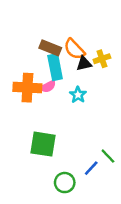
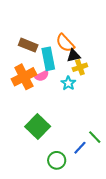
brown rectangle: (50, 48) -> (28, 45), moved
yellow cross: (102, 59) -> (80, 67), moved
orange cross: (27, 88) -> (24, 77), turned -30
green square: (43, 144) -> (38, 127), turned 35

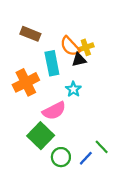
brown rectangle: (28, 45) -> (30, 34), moved
yellow cross: (80, 67) -> (86, 47), moved
pink semicircle: (42, 76) -> (54, 111), moved, size x1.5
green circle: (57, 160) -> (61, 157), moved

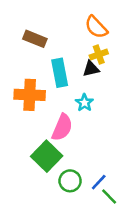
orange semicircle: (70, 46) -> (96, 27), moved
orange cross: (26, 82) -> (30, 95), turned 30
pink semicircle: (54, 111) -> (62, 127), turned -40
green line: (102, 147) -> (109, 197), moved

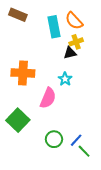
brown rectangle: (35, 39) -> (18, 15), moved
cyan rectangle: (60, 73) -> (54, 27), moved
green square: (47, 156) -> (18, 120), moved

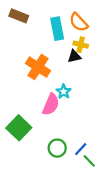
yellow cross: (76, 42) -> (81, 45), turned 32
orange cross: (23, 73) -> (38, 67), moved, turned 30
cyan star: (65, 79) -> (64, 92), moved

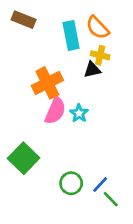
orange cross: (38, 67) -> (47, 83), turned 30
pink semicircle: (51, 104) -> (55, 111), moved

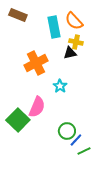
pink semicircle: (55, 111) -> (37, 107), moved
green circle: (71, 183) -> (67, 131), moved
green line: (111, 199) -> (84, 151), turned -72

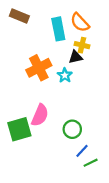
cyan star: (60, 86) -> (65, 75), moved
green square: (18, 120) -> (19, 129), turned 30
green circle: (67, 131) -> (72, 129), moved

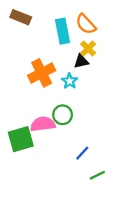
yellow cross: (82, 45) -> (88, 49), turned 32
pink semicircle: (40, 115) -> (43, 124), turned -120
green circle: (72, 129) -> (63, 115), moved
blue line: (82, 151) -> (82, 153), moved

